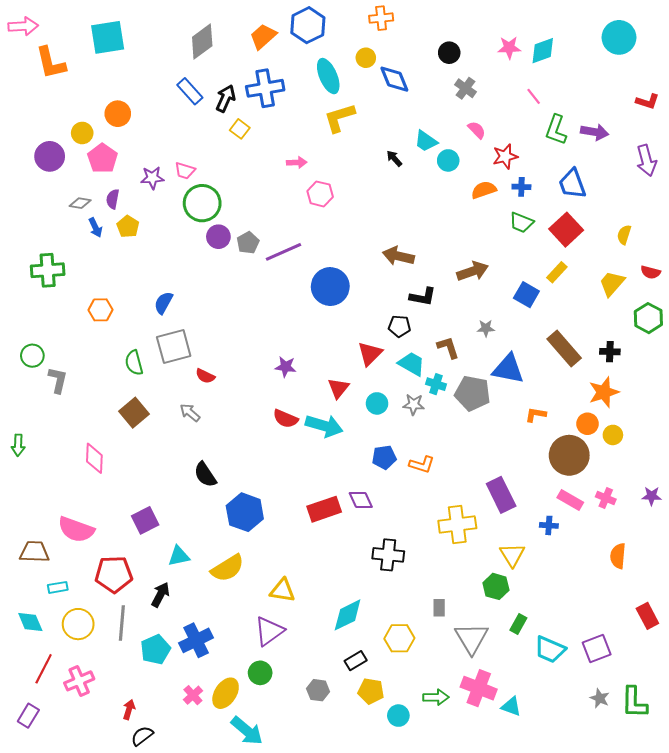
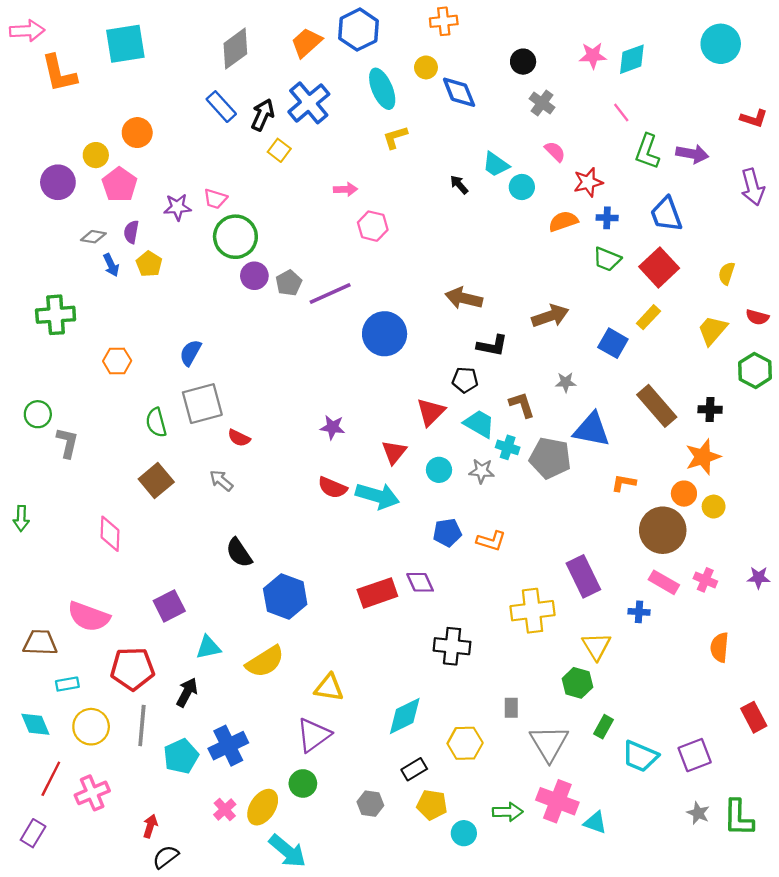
blue cross: (265, 88) -> (309, 103), turned -30
yellow L-shape: (339, 118) -> (395, 137), size x0.7

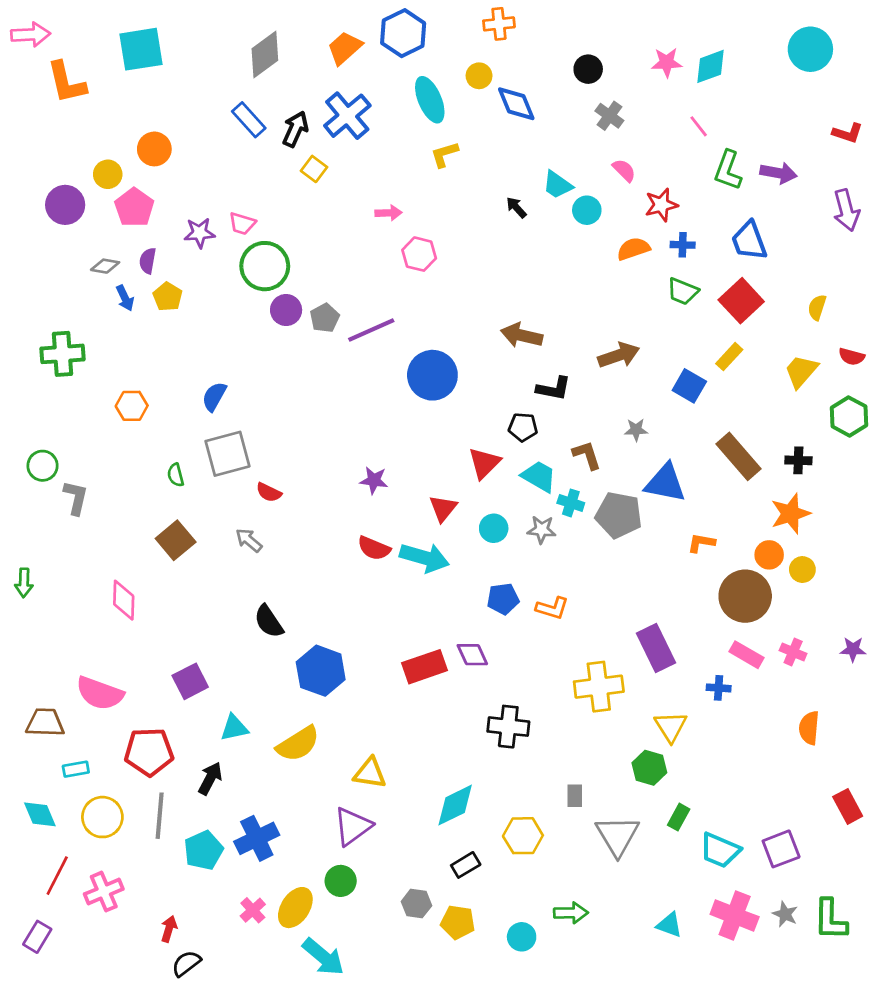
green semicircle: (156, 423) -> (176, 475), size x0.7
pink cross: (557, 801) -> (735, 916), moved
yellow pentagon: (432, 805) -> (458, 922), moved

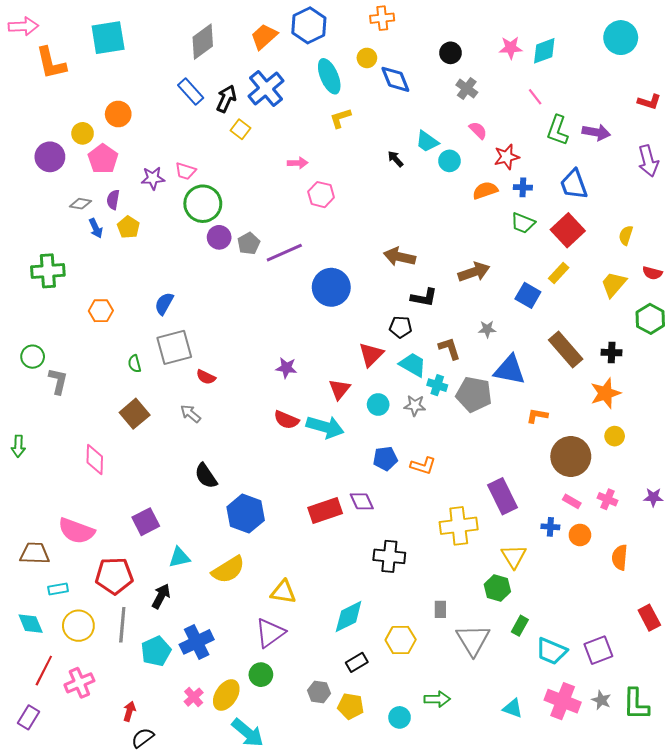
orange circle: (769, 555) -> (580, 535), moved
pink rectangle: (747, 655) -> (572, 501), size x0.7

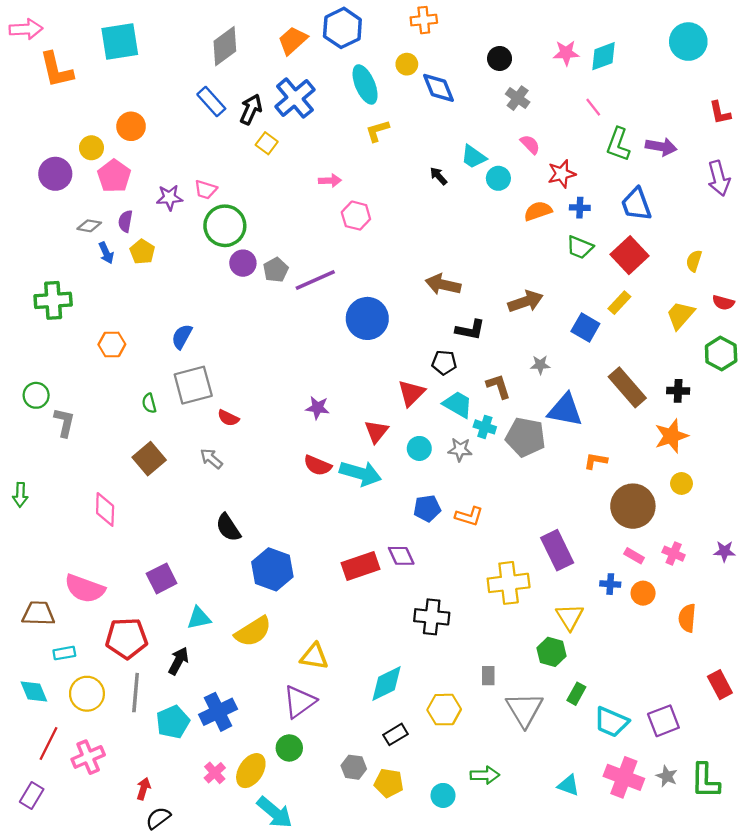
red L-shape: (649, 102) -> (720, 113), turned 60

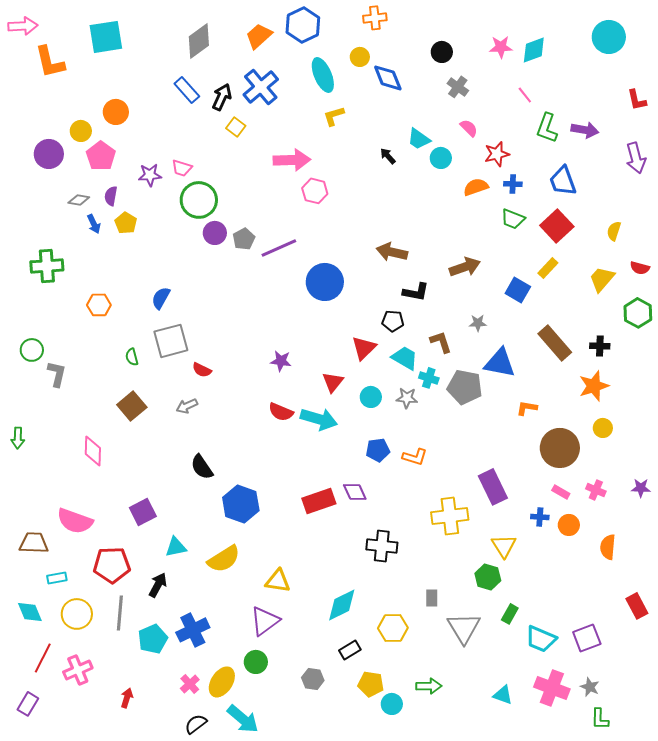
pink arrow: (330, 181) -> (292, 160), size x1.8
gray arrow: (211, 459) -> (187, 406), turned -65
green L-shape: (705, 781) -> (600, 719), moved, size x0.7
yellow pentagon: (389, 783) -> (371, 684), moved
black semicircle: (158, 818) -> (196, 724), moved

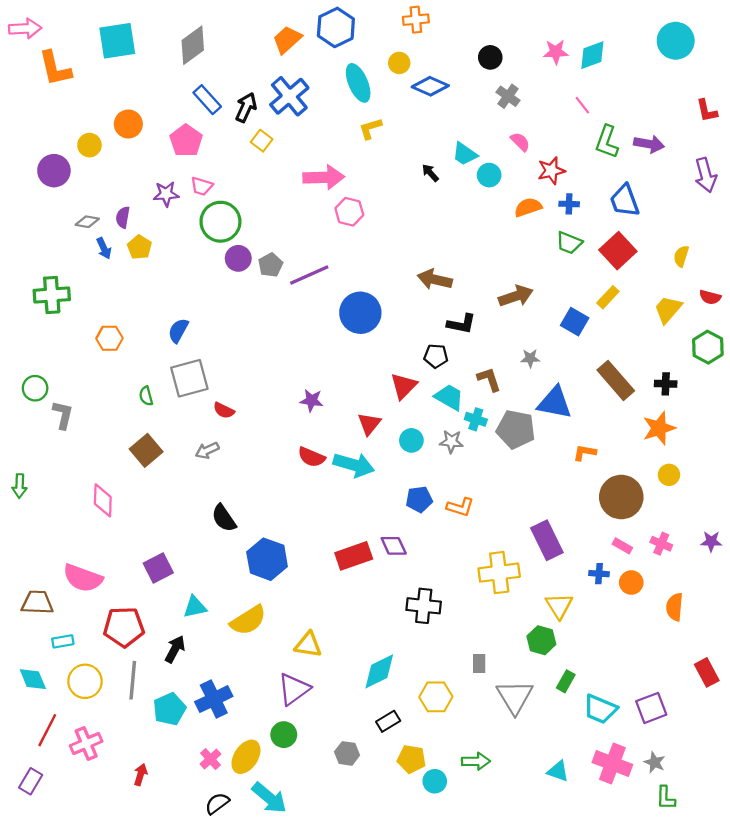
gray diamond: (199, 41) -> (193, 45), moved
blue diamond: (388, 78) -> (430, 86), turned -44
pink pentagon: (101, 156) -> (186, 141), moved

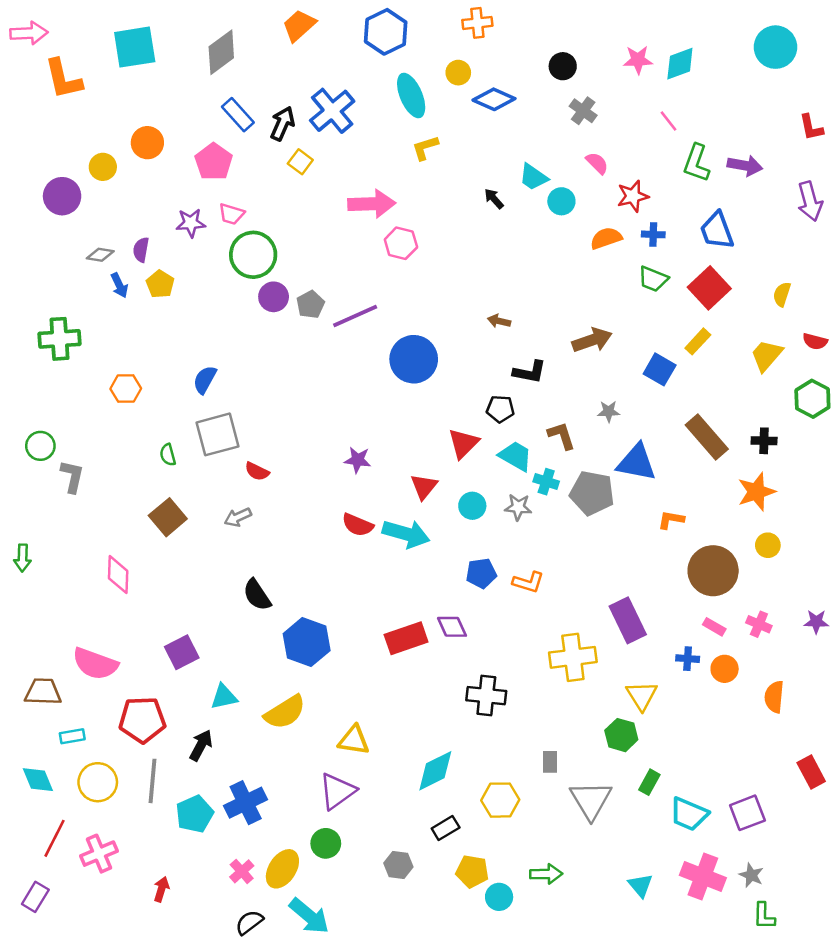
orange trapezoid: (287, 40) -> (299, 25), moved
brown arrow: (435, 279) -> (499, 321), size x0.6
cyan triangle: (558, 771) -> (640, 885), turned 30

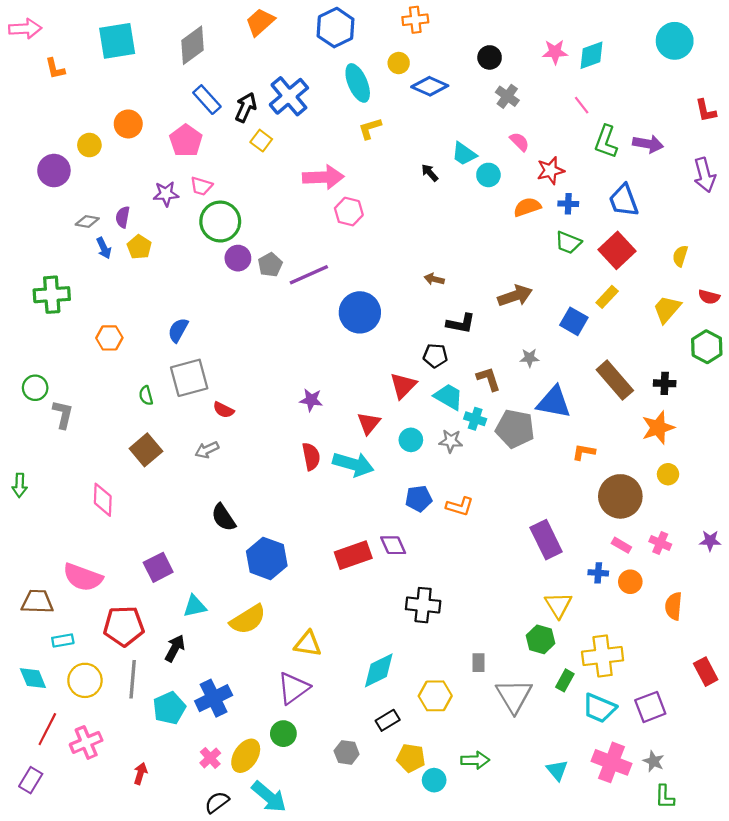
orange L-shape: (63, 79) -> (55, 69), size x0.6
red semicircle: (358, 525) -> (311, 456), turned -124
yellow cross: (573, 657) -> (603, 656), moved

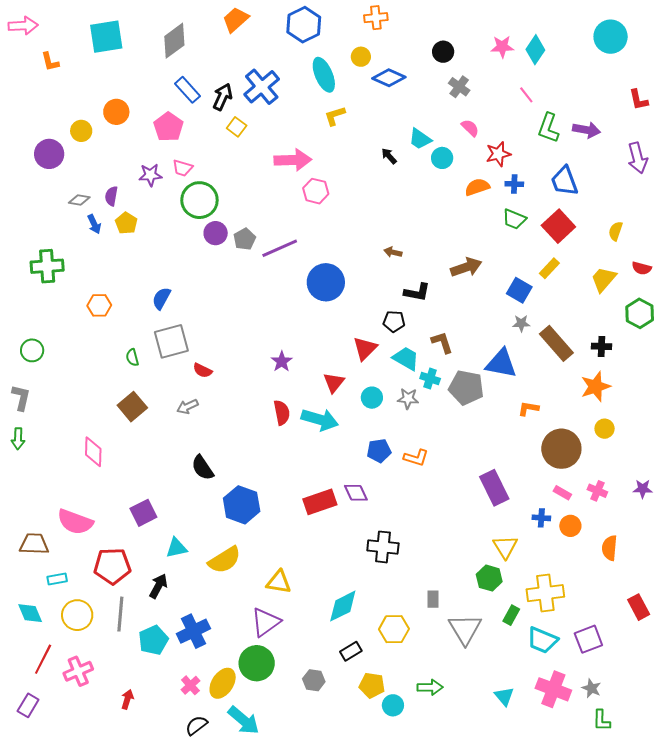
cyan diamond: (592, 55) -> (535, 50), turned -36
gray star: (529, 358) -> (521, 323), moved
purple star: (311, 400) -> (282, 361), turned 30
gray L-shape: (63, 414) -> (21, 398), moved
green circle: (283, 734) -> (257, 663), size x1.5

